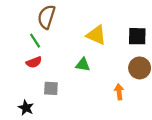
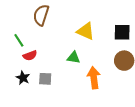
green line: (35, 41) -> (19, 40), moved
orange arrow: (119, 92) -> (94, 78), moved, size x1.5
black star: (26, 108) -> (23, 78), moved

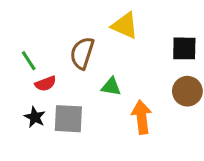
brown semicircle: (41, 15) -> (82, 53), moved
yellow triangle: (86, 31) -> (125, 26), moved
gray square: (45, 79) -> (68, 119), size x1.5

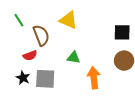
yellow triangle: (125, 26) -> (68, 20), moved
brown semicircle: (82, 53) -> (41, 35), moved, turned 140
green line: (29, 61) -> (19, 20), moved

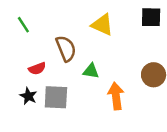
yellow triangle: (68, 20) -> (102, 25), moved
black square: (122, 32) -> (151, 17), moved
brown semicircle: (41, 35) -> (66, 48), moved

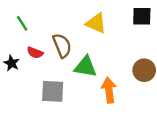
red semicircle: (37, 69) -> (35, 53), moved, turned 42
green triangle: (91, 71) -> (85, 67), size x1.5
black star: (28, 96) -> (12, 63), moved

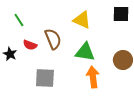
green triangle: (85, 67) -> (85, 52), moved

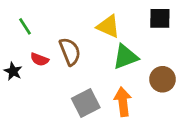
green triangle: (85, 52) -> (125, 57), moved, turned -30
gray square: (45, 78) -> (86, 103), moved, turned -30

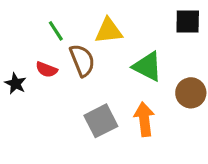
green line: (25, 26) -> (56, 31), moved
yellow triangle: (108, 26) -> (109, 31), moved, turned -30
green triangle: (125, 57) -> (147, 66), turned 48

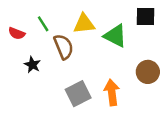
green triangle: (147, 66) -> (115, 36), moved
red semicircle: (47, 70) -> (17, 33), moved
black star: (16, 84) -> (32, 65), moved

